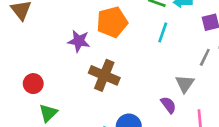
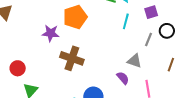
cyan line: (163, 32) -> (126, 21), moved
gray triangle: (185, 84) -> (134, 61), turned -42

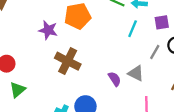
purple semicircle: (123, 78) -> (115, 79), moved

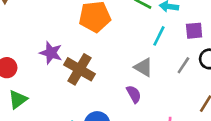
purple star: (48, 30) -> (51, 53), moved
gray triangle: (136, 73) -> (143, 67), moved

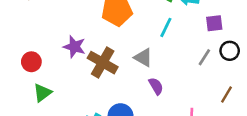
cyan line: (159, 36) -> (166, 27), moved
gray triangle: (143, 67) -> (143, 58), moved

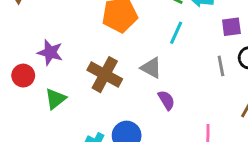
purple star: (74, 47) -> (50, 52), moved
gray line: (204, 57) -> (221, 66), turned -42
green triangle: (42, 93) -> (55, 99), moved

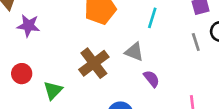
purple star: (50, 52) -> (28, 26), moved
brown cross: (105, 75) -> (94, 63), turned 32

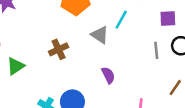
gray triangle: (134, 52) -> (100, 35), moved
brown cross: (94, 63) -> (59, 49), size x0.7

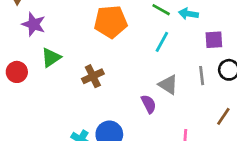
gray triangle: (100, 35) -> (168, 85), moved
green triangle: (16, 66) -> (51, 58), moved

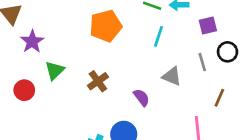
purple star: (34, 24) -> (32, 42), turned 30
purple semicircle: (149, 104) -> (141, 97), moved
brown line: (223, 116) -> (219, 98), moved

